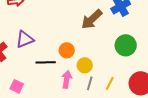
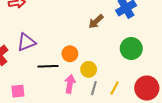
brown arrow: (92, 19) -> (96, 22), size x0.7
pink square: (17, 86) -> (18, 91), turned -32

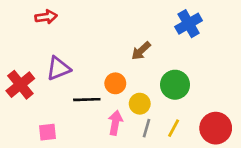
brown arrow: (96, 22) -> (141, 51), moved
green circle: (131, 49) -> (175, 85), moved

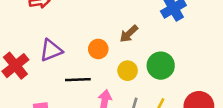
orange circle: (115, 83) -> (98, 49), moved
yellow circle: (140, 104) -> (128, 71), moved

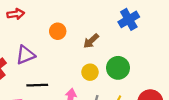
orange circle: (98, 49) -> (58, 31), moved
black line: (78, 80) -> (37, 85), moved

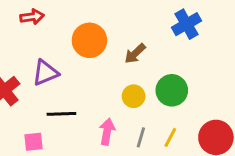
orange circle: (58, 31) -> (89, 40), size x1.5

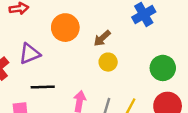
green circle: (172, 90) -> (163, 68), moved
yellow circle: (134, 96) -> (108, 62), moved

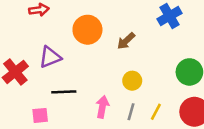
yellow circle: (108, 62) -> (132, 81), moved

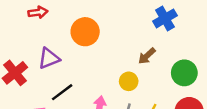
brown arrow: (126, 41) -> (147, 56), moved
black line: (64, 92) -> (62, 92), turned -35

